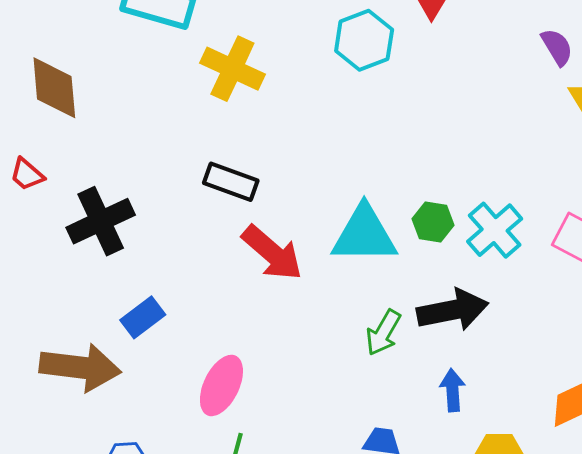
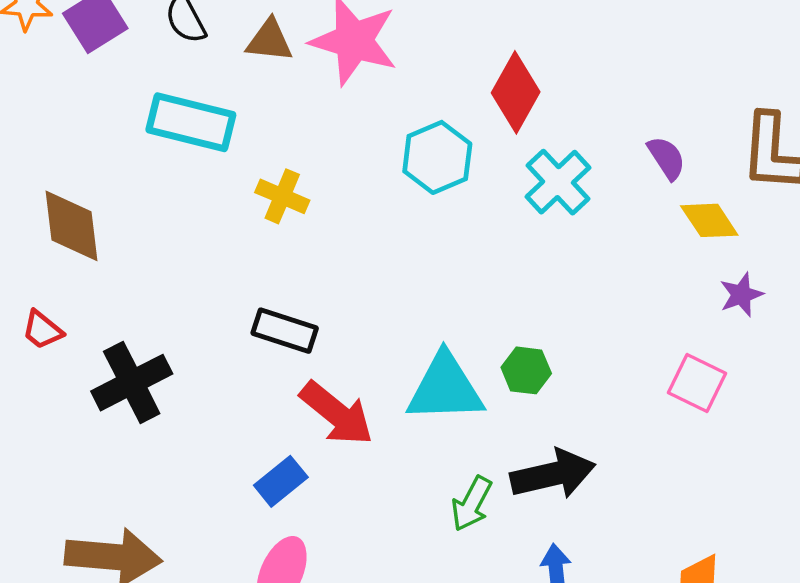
yellow cross: (232, 69) -> (282, 196), size x0.7
cyan cross: (495, 230) -> (558, 182), moved
blue rectangle: (143, 317) -> (281, 481), moved

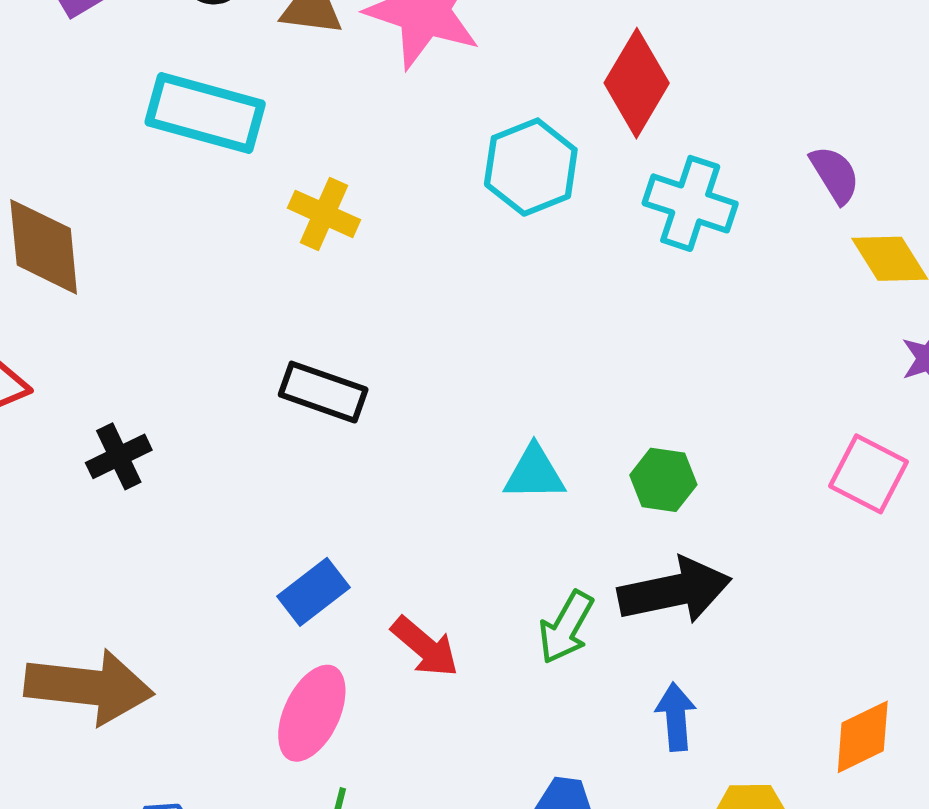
cyan cross: (558, 182) -> (690, 203), turned -30
green hexagon: (526, 370) -> (663, 480), moved
black cross: (132, 383) -> (119, 456), size x0.6
cyan triangle: (445, 388) -> (534, 473), size x0.6
red arrow: (337, 413) -> (425, 647), moved, size x0.7

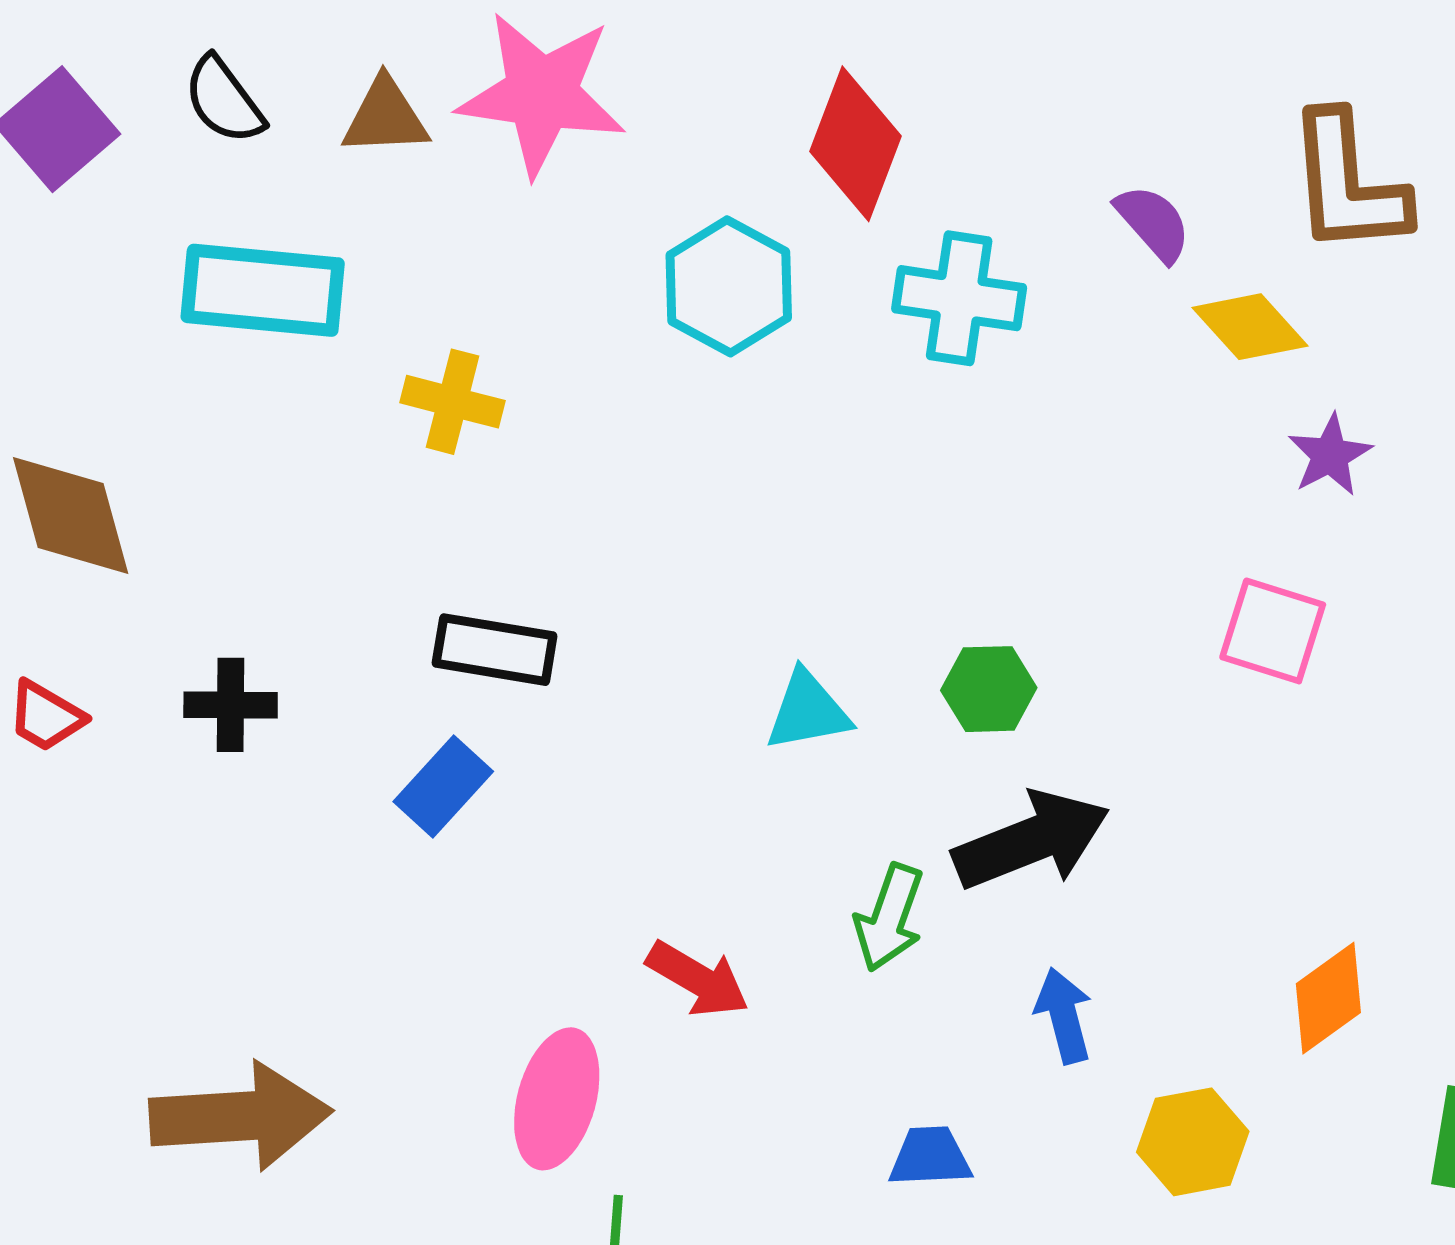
black cross: (119, 456) -> (231, 705), moved, turned 36
blue rectangle: (314, 592) -> (443, 787), moved

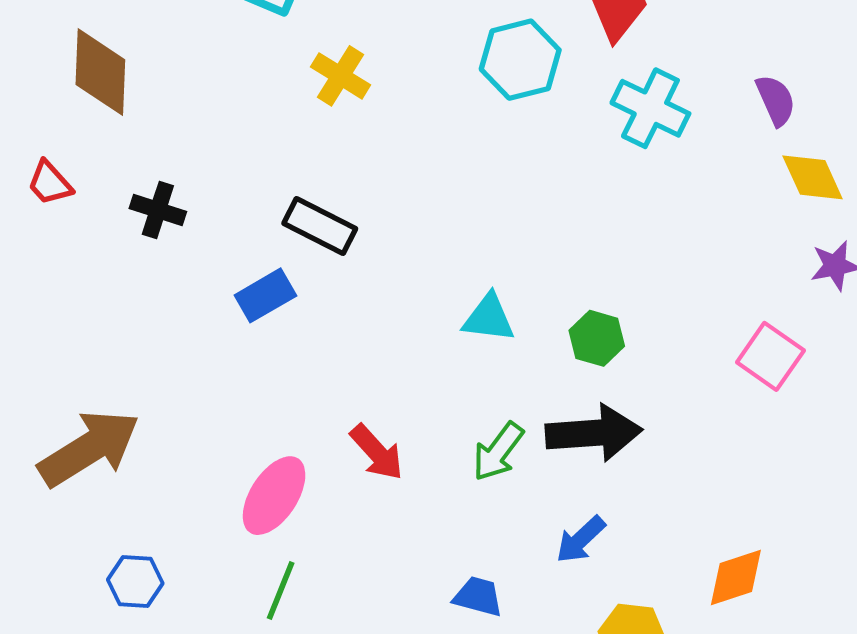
blue arrow: (1064, 1016) -> (581, 540), turned -136
brown arrow: (241, 1116) -> (89, 448), turned -46

